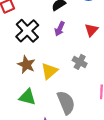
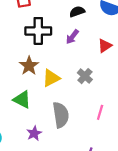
black cross: (27, 31) -> (38, 31), turned 30

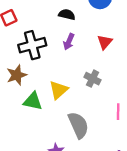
black semicircle: (77, 12) -> (67, 15), turned 48
brown star: (29, 66) -> (17, 75), moved, turned 30
green triangle: (22, 100) -> (33, 101), moved

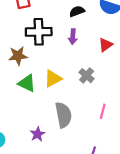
black semicircle: (67, 15) -> (77, 11), turned -48
purple arrow: (69, 42) -> (73, 37), turned -32

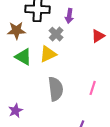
red triangle: (106, 45) -> (98, 36), moved
gray cross: (87, 76) -> (56, 34), moved
purple star: (37, 134) -> (15, 111), moved

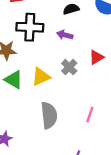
purple arrow: (69, 16) -> (65, 35), turned 96
gray cross: (56, 34) -> (69, 67), moved

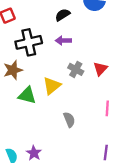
red triangle: (96, 57) -> (100, 69), moved
gray semicircle: (49, 115) -> (69, 120), size x0.6

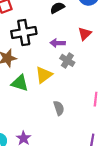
purple arrow: (63, 41) -> (58, 43), moved
red triangle: (100, 69) -> (85, 34), moved

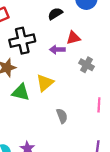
red triangle: (85, 34) -> (73, 38), moved, turned 32
gray cross: (67, 60) -> (86, 65), moved

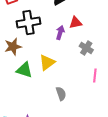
purple arrow: (57, 50) -> (60, 33), turned 104
pink line: (99, 105) -> (95, 75), moved

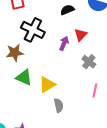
black cross: (28, 23) -> (33, 30), turned 30
red triangle: (76, 23) -> (81, 35), turned -40
yellow triangle: (47, 62) -> (47, 85), moved

